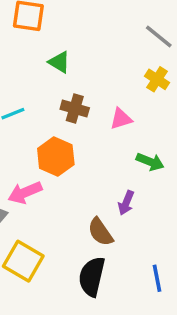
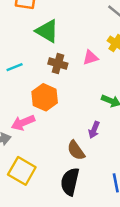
green triangle: (59, 62) -> (47, 31), size x1.5
pink triangle: (121, 119) -> (90, 58), moved

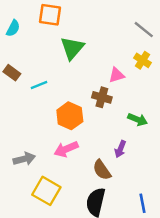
green triangle: (47, 31) -> (72, 48), turned 40
brown cross: (58, 64) -> (102, 97), moved
pink arrow: (23, 123) -> (66, 149), moved

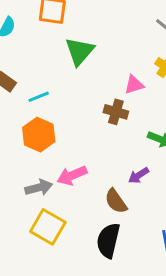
orange hexagon: (70, 116) -> (39, 135), moved
purple arrow: (120, 149) -> (139, 175), turned 35
gray arrow: (24, 159) -> (39, 188), moved

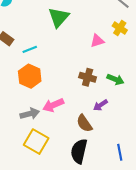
brown cross: (116, 112) -> (88, 77), moved

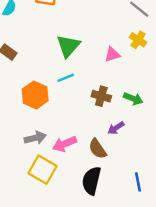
green triangle: (59, 17) -> (68, 46), moved
cyan line: (30, 49) -> (66, 78), moved
pink arrow: (53, 105) -> (65, 144), moved

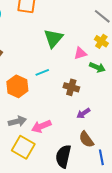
green triangle: (68, 46) -> (53, 38), moved
green arrow: (133, 99) -> (97, 67), moved
brown semicircle: (98, 149) -> (86, 139), moved

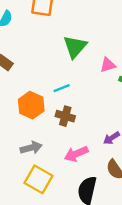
brown cross: (71, 87) -> (65, 116), moved
pink arrow: (41, 126) -> (76, 154), moved

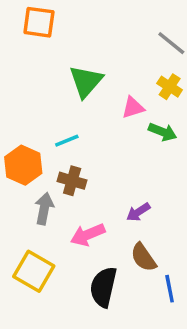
gray arrow: (31, 148) -> (44, 209), moved, turned -65

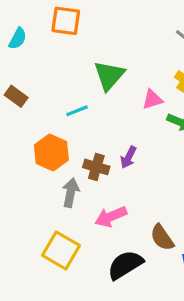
cyan line: (67, 141) -> (77, 111), moved
purple arrow: (138, 212) -> (128, 157), moved, turned -30
black semicircle: (103, 287) -> (125, 265), turned 45

